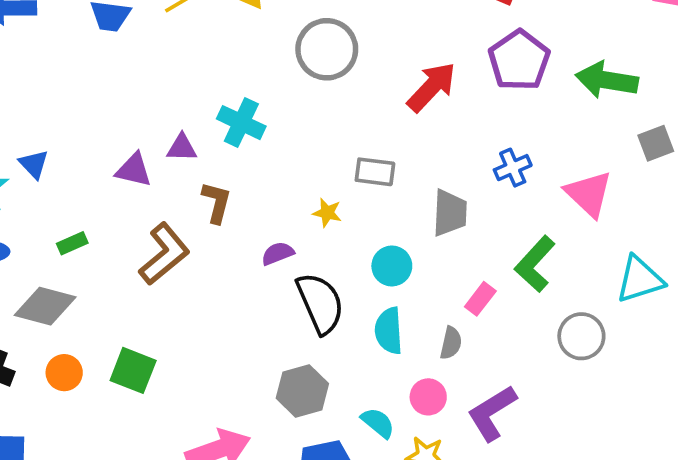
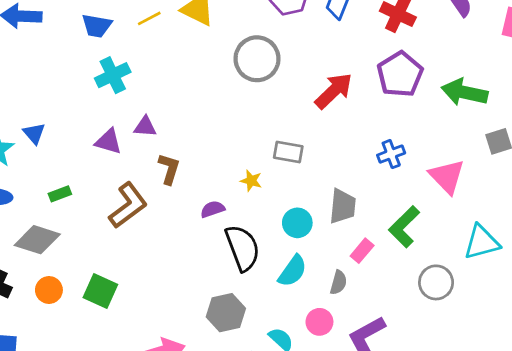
cyan cross: (241, 123) -> (113, 75), moved, turned 36
gray trapezoid: (450, 213) -> (343, 206), moved
cyan semicircle: (389, 331) -> (293, 271), turned -144

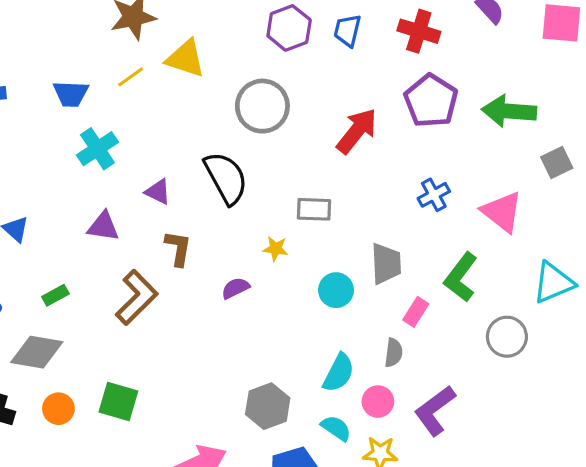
purple triangle: (145, 127) -> (158, 192), moved, turned 30
black semicircle: (243, 248) -> (226, 178), moved
cyan semicircle: (293, 271) -> (339, 373), moved

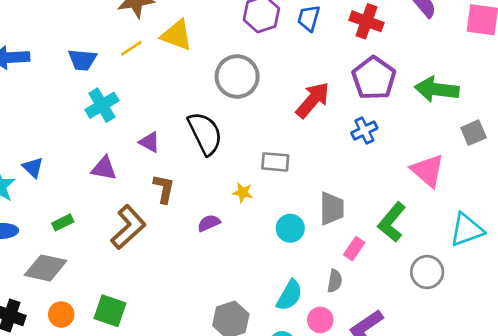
blue cross: (434, 195) -> (364, 131), moved

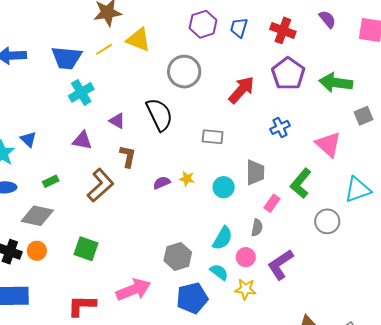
blue trapezoid: (82, 60) -> (67, 58), size x1.4
blue cross: (364, 131) -> (280, 127), moved
yellow star: (243, 193) -> (187, 179), moved
orange circle: (61, 314) -> (37, 251), moved

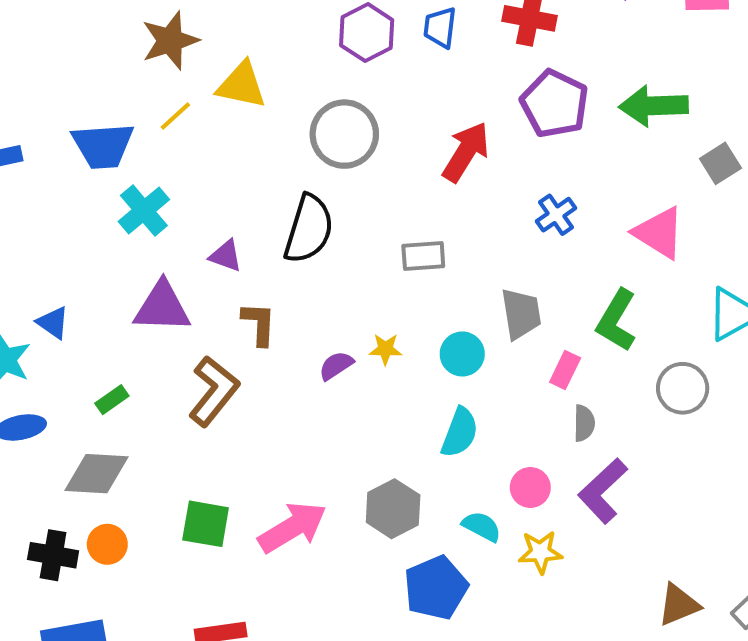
black semicircle: (159, 115) -> (309, 229), turned 52
purple triangle: (82, 140) -> (162, 307), size x1.4
gray semicircle: (257, 228) -> (584, 423), moved
cyan semicircle: (222, 238) -> (460, 432), moved
pink arrow: (133, 290) -> (292, 527), moved

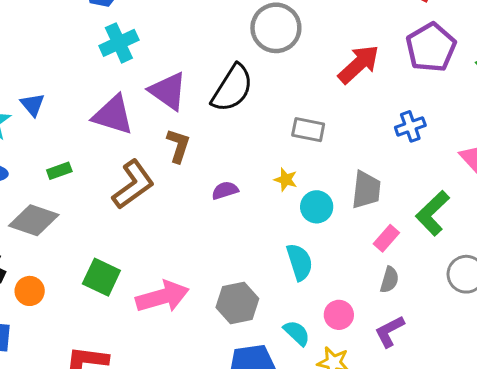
purple triangle: (226, 256) -> (168, 91), size x1.6
yellow star: (385, 349) -> (286, 180), moved
cyan semicircle: (460, 432) -> (299, 262), turned -54
purple L-shape: (603, 491) -> (390, 331), size x0.7
orange circle: (107, 544) -> (30, 291), moved

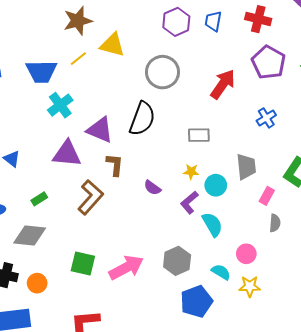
purple semicircle: (225, 190) -> (152, 188), turned -114
purple L-shape: (390, 331) -> (189, 202), moved

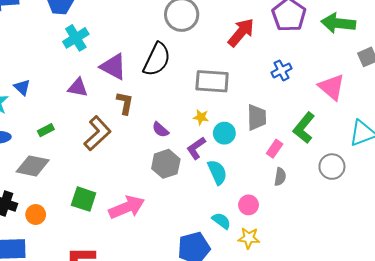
gray rectangle: (199, 135) -> (212, 81), size x1.5
purple triangle: (67, 154) -> (78, 88), size x0.7
gray hexagon: (177, 261) -> (166, 164), moved

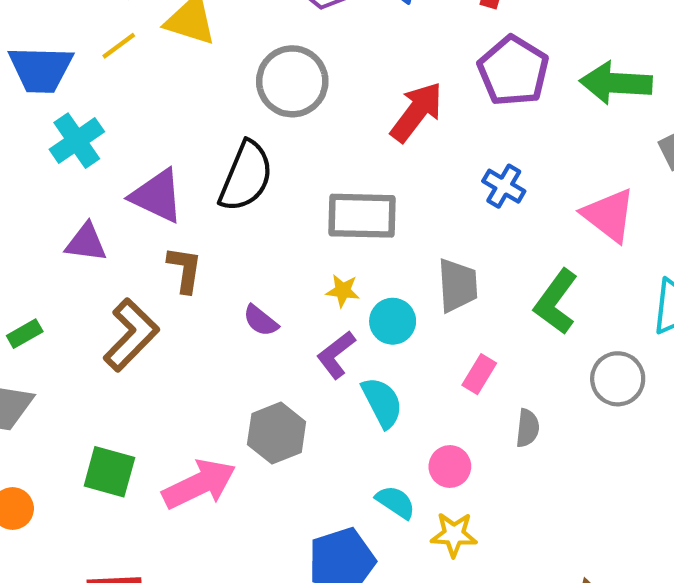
blue cross: (281, 70) -> (504, 186), turned -30
pink rectangle: (275, 149) -> (479, 374), moved
gray hexagon: (166, 164) -> (277, 433), moved
gray semicircle: (280, 177) -> (528, 428), moved

